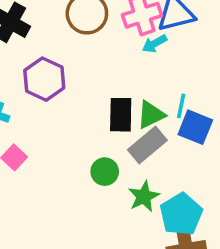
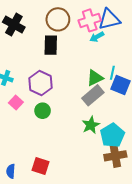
purple hexagon: (44, 79) -> (40, 83), moved
black rectangle: (121, 115) -> (51, 45), moved
green circle: (105, 172) -> (43, 111), moved

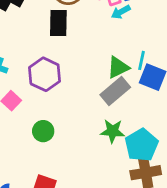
green circle: (43, 111) -> (43, 131), moved
green star: (91, 125) -> (112, 131), turned 30

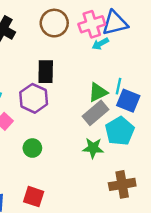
black rectangle: (58, 23) -> (46, 72), moved
cyan pentagon: (142, 145) -> (120, 131), moved

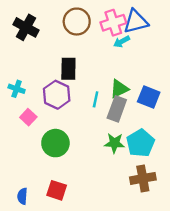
cyan line: (119, 86) -> (96, 99), moved
gray rectangle: (95, 113) -> (117, 109), turned -30
cyan pentagon: (120, 131) -> (140, 143), moved
green circle: (32, 148) -> (55, 143), size x1.5

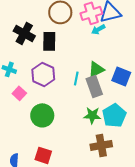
black cross: (26, 27) -> (24, 33), moved
black rectangle: (68, 69) -> (49, 41), moved
gray rectangle: (117, 109) -> (94, 86), turned -40
brown cross: (143, 178) -> (101, 145), moved

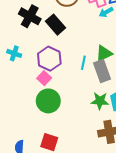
black rectangle: (49, 41) -> (55, 25), turned -42
pink square: (19, 93) -> (44, 78), moved

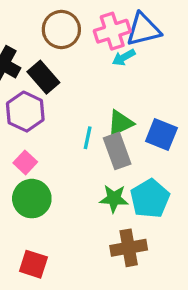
purple hexagon: (49, 59) -> (25, 112), moved

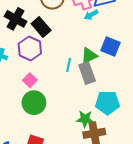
blue square: (161, 135) -> (111, 46), moved
green star: (114, 199) -> (85, 119), moved
cyan pentagon: (150, 199) -> (107, 103), turned 30

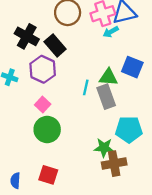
green triangle: (89, 56) -> (108, 77), turned 30

